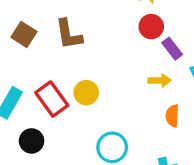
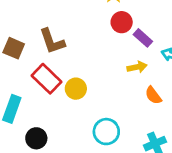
red rectangle: (52, 99) -> (47, 79), moved
orange semicircle: (172, 116) -> (153, 95), turned -30

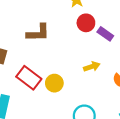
brown L-shape: (52, 41) -> (38, 33), moved, turned -65
yellow arrow: (137, 67) -> (92, 67), moved

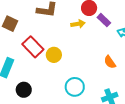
yellow arrow: (92, 67) -> (78, 24), moved

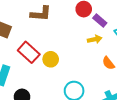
yellow arrow: (78, 24) -> (95, 39), moved

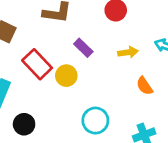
purple rectangle: (100, 20) -> (83, 48), moved

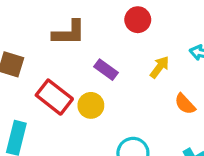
yellow arrow: (128, 52) -> (160, 67), turned -36

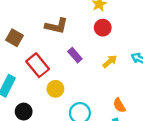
orange semicircle: (185, 104) -> (119, 105), moved
yellow circle: (91, 105) -> (55, 89), moved

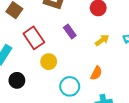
orange semicircle: (119, 105) -> (96, 73), moved, turned -128

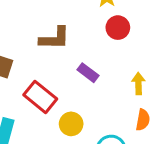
yellow arrow: (102, 40) -> (138, 83), moved, turned -40

